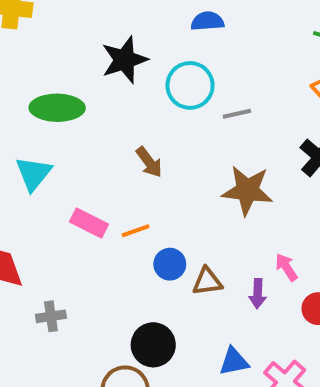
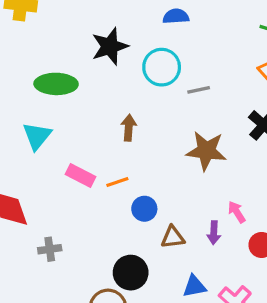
brown arrow: (149, 162) -> (129, 128), turned -140
brown triangle: (207, 281) -> (173, 237), moved

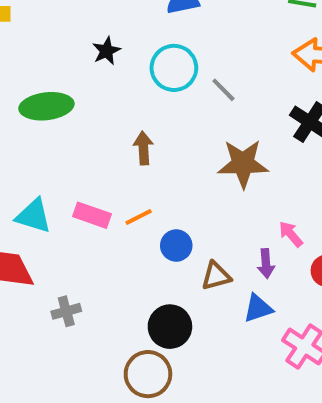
black star: (110, 46) -> (106, 51), size x0.6
gray line: (199, 90) -> (223, 90), turned 65
cyan triangle: (37, 136) -> (33, 216), moved, turned -44
blue triangle: (194, 286) -> (258, 308), moved

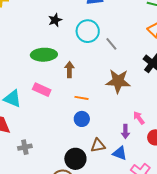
green ellipse: (46, 106) -> (44, 55), moved
pink rectangle: (92, 215) -> (42, 90), moved
orange line: (139, 217) -> (81, 98), moved, turned 32
brown triangle: (216, 276) -> (98, 146), moved
blue triangle: (258, 308) -> (120, 153), turned 35

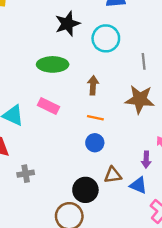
black star: (55, 20) -> (67, 24), size x1.5
gray line: (111, 44) -> (144, 61), moved, turned 32
brown arrow: (69, 70) -> (93, 85), moved

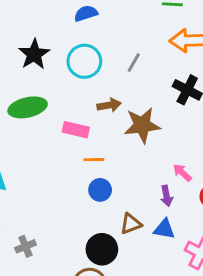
gray line: (144, 61) -> (134, 62), moved, turned 49
brown arrow: (93, 85) -> (109, 105), moved, turned 90
pink rectangle: (48, 106) -> (76, 130), moved

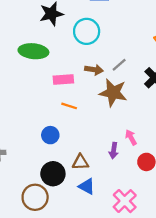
gray line: (134, 62) -> (119, 65), moved
pink rectangle: (76, 130) -> (63, 79), turned -36
blue circle: (100, 190) -> (50, 135), moved
blue triangle: (164, 229) -> (87, 186), moved

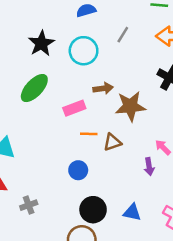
green ellipse: (33, 51) -> (34, 88), turned -36
gray line: (119, 65) -> (123, 35), moved
brown triangle: (80, 162) -> (112, 142), moved

